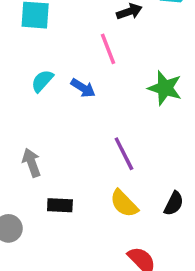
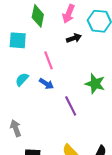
pink line: (108, 49) -> (48, 60), moved
purple line: (124, 154) -> (71, 106), moved

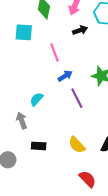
cyan semicircle: (22, 79) -> (36, 99), moved
blue arrow: (46, 84) -> (65, 76), moved, turned -64

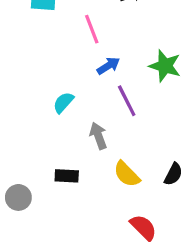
gray arrow: (22, 120) -> (98, 136), moved

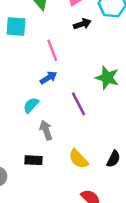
blue arrow: (108, 66) -> (48, 78), moved
gray arrow: (98, 136) -> (46, 130), moved

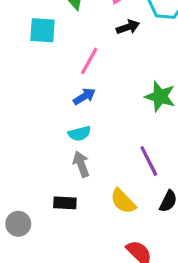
pink line: (52, 50) -> (89, 61), turned 50
purple line: (78, 104) -> (149, 161), moved
cyan semicircle: (31, 105) -> (80, 133), moved, turned -147

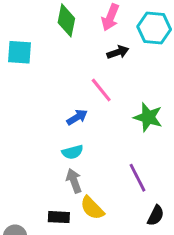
cyan square: (42, 30) -> (20, 52), moved
pink line: (89, 61) -> (101, 90), moved, turned -68
yellow semicircle: (123, 201) -> (92, 208), moved

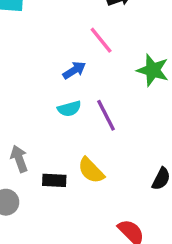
purple line: (138, 178) -> (106, 115), moved
gray arrow: (74, 181) -> (19, 159), moved

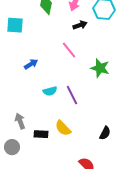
blue arrow: (74, 70) -> (31, 64), moved

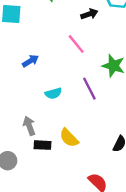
purple line: (72, 95) -> (89, 89), moved
gray arrow: (20, 121) -> (29, 126), moved

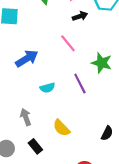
blue arrow: (30, 61) -> (27, 58), size x1.5
black rectangle: (42, 145) -> (35, 146), moved, turned 48

